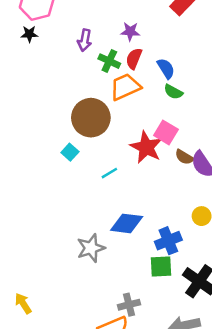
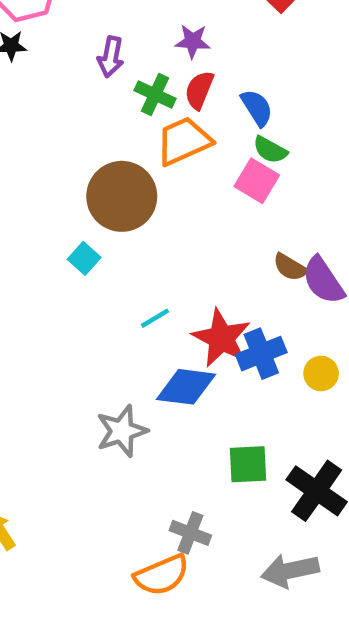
pink square: (166, 132) -> (257, 181), moved
red star: (146, 147) -> (221, 338), moved
cyan line: (109, 173) -> (155, 318), moved
blue cross: (168, 241) -> (261, 354), moved
gray cross: (129, 305) -> (190, 533), turned 35

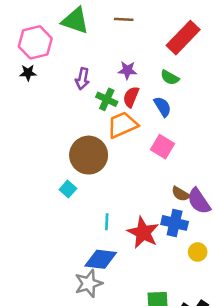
green semicircle: (270, 150) -> (170, 78), moved
cyan line: (155, 318) -> (107, 222), turned -56
blue cross: (261, 354) -> (175, 223), moved, turned 35
blue diamond: (186, 387) -> (101, 259), moved

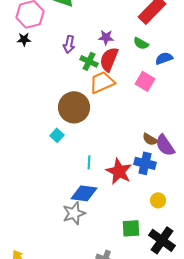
red semicircle: (131, 97) -> (109, 59), size x1.4
blue semicircle: (162, 107) -> (164, 58), moved, turned -78
pink square: (162, 147) -> (145, 81), moved
yellow circle: (198, 252) -> (158, 200), moved

